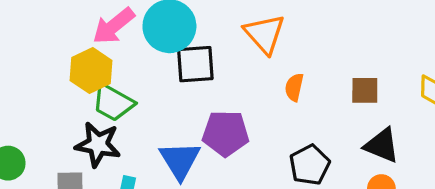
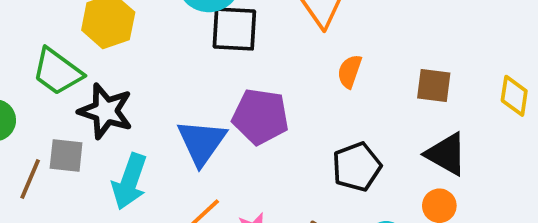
green trapezoid: (113, 103) -> (57, 72), moved

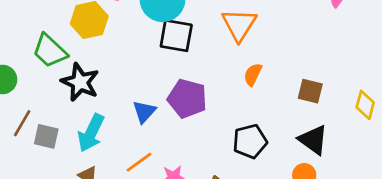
blue triangle: (202, 142) -> (144, 112), size x0.7
gray square: (66, 156) -> (46, 136), moved

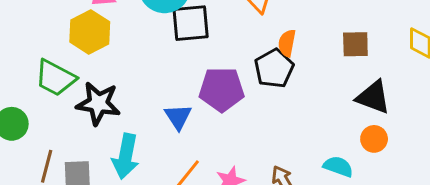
black pentagon: (250, 141) -> (274, 68), moved

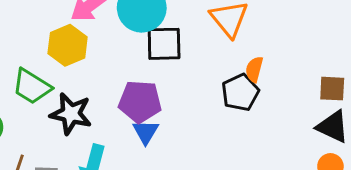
brown square: (355, 44) -> (332, 89), moved
purple pentagon: (222, 89) -> (140, 102), moved

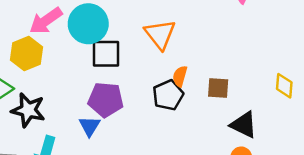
brown square: (332, 89) -> (218, 88), moved
purple pentagon: (140, 102) -> (106, 100), moved

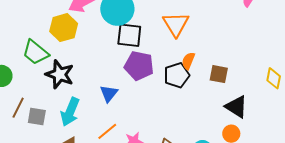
purple pentagon: (106, 100) -> (139, 66), moved

